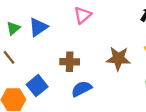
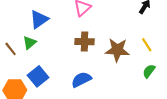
green triangle: (13, 28) -> (30, 43), moved
brown cross: (70, 62) -> (84, 42), moved

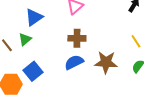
brown star: (117, 50) -> (106, 62), moved
blue semicircle: (81, 80) -> (74, 62), moved

